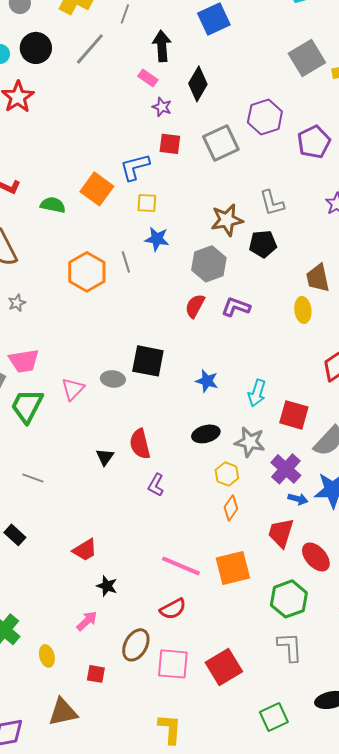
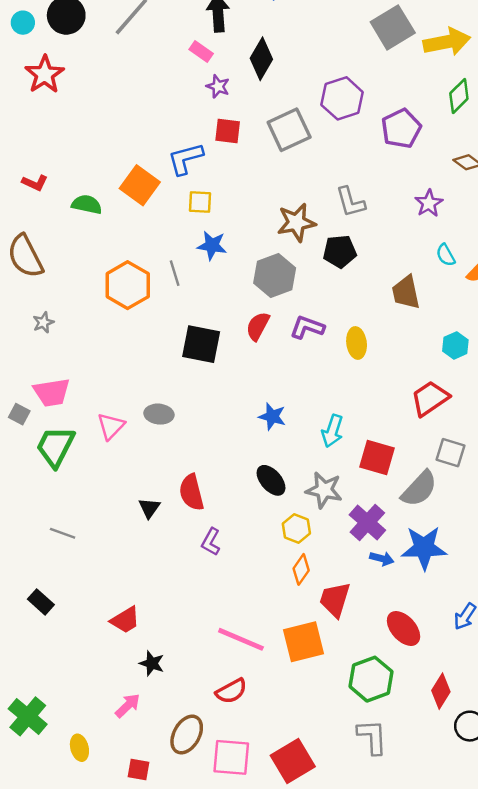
yellow ellipse: (303, 310) -> (357, 343), moved
black square: (148, 361) -> (201, 344), moved
black ellipse: (206, 434) -> (271, 480), turned 64
red trapezoid: (281, 533) -> (335, 600), moved

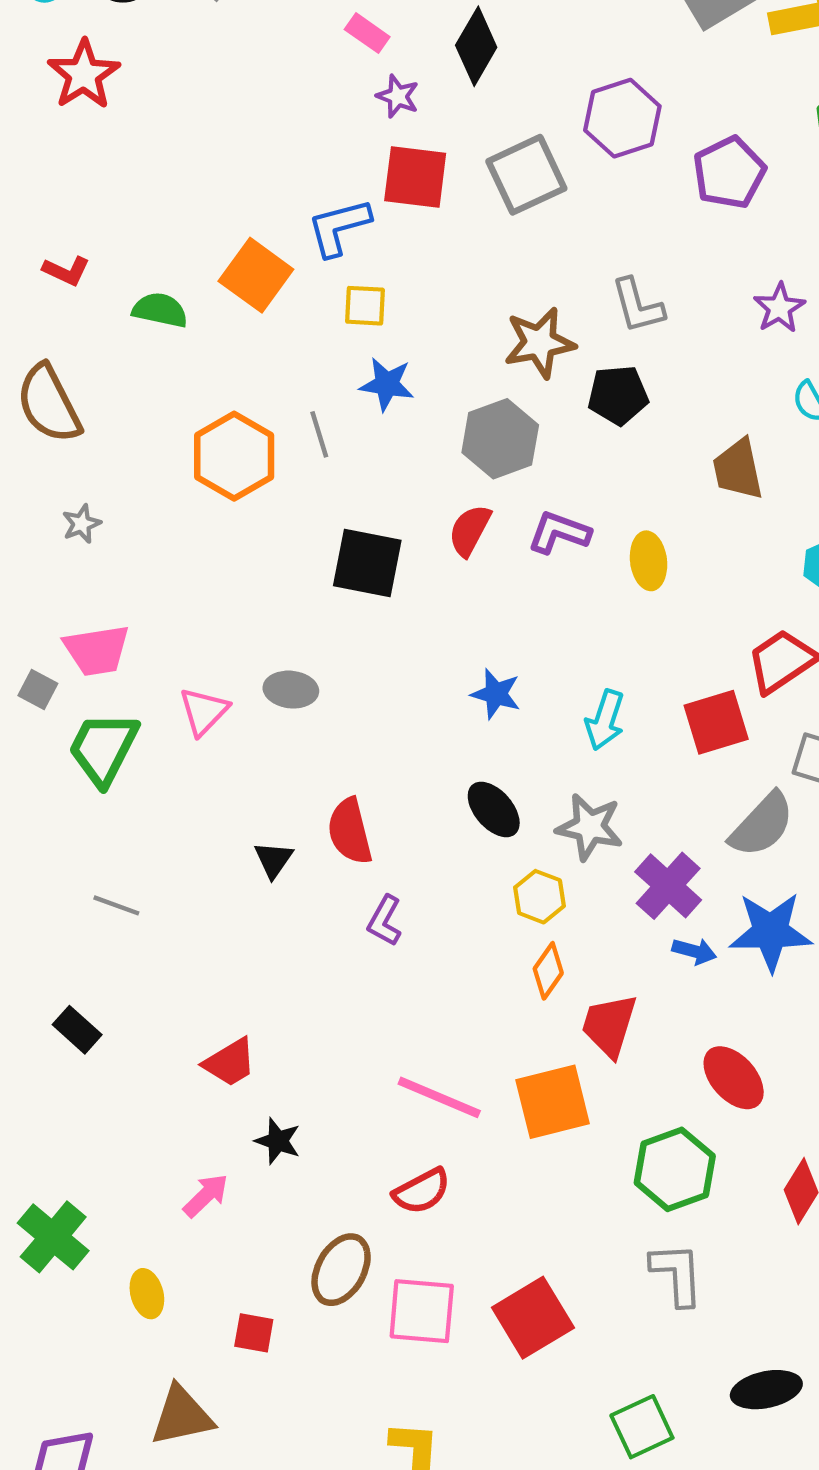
red square: (228, 131) -> (415, 177), size x1.4
red square: (377, 457) -> (716, 722), moved, turned -33
pink arrow: (128, 706) -> (206, 1195), moved

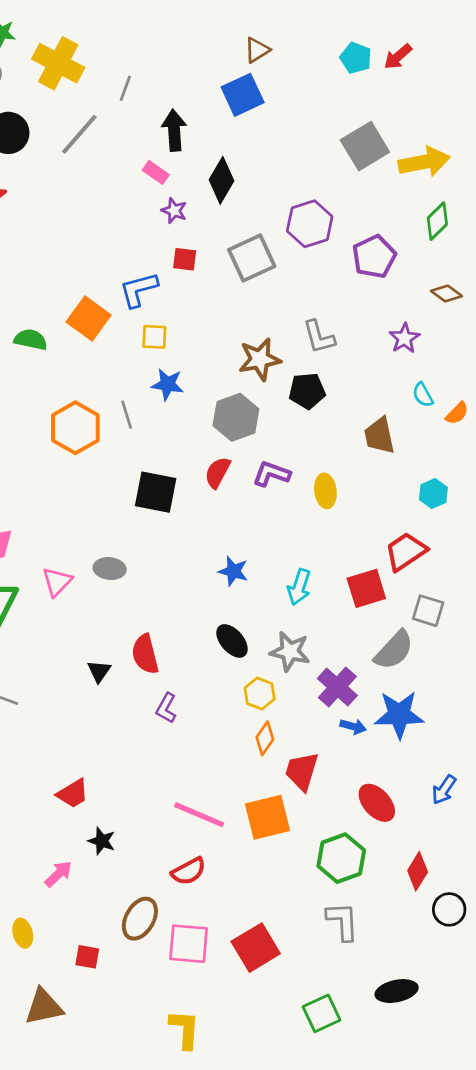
red square: (415, 177) -> (185, 259), size x0.6

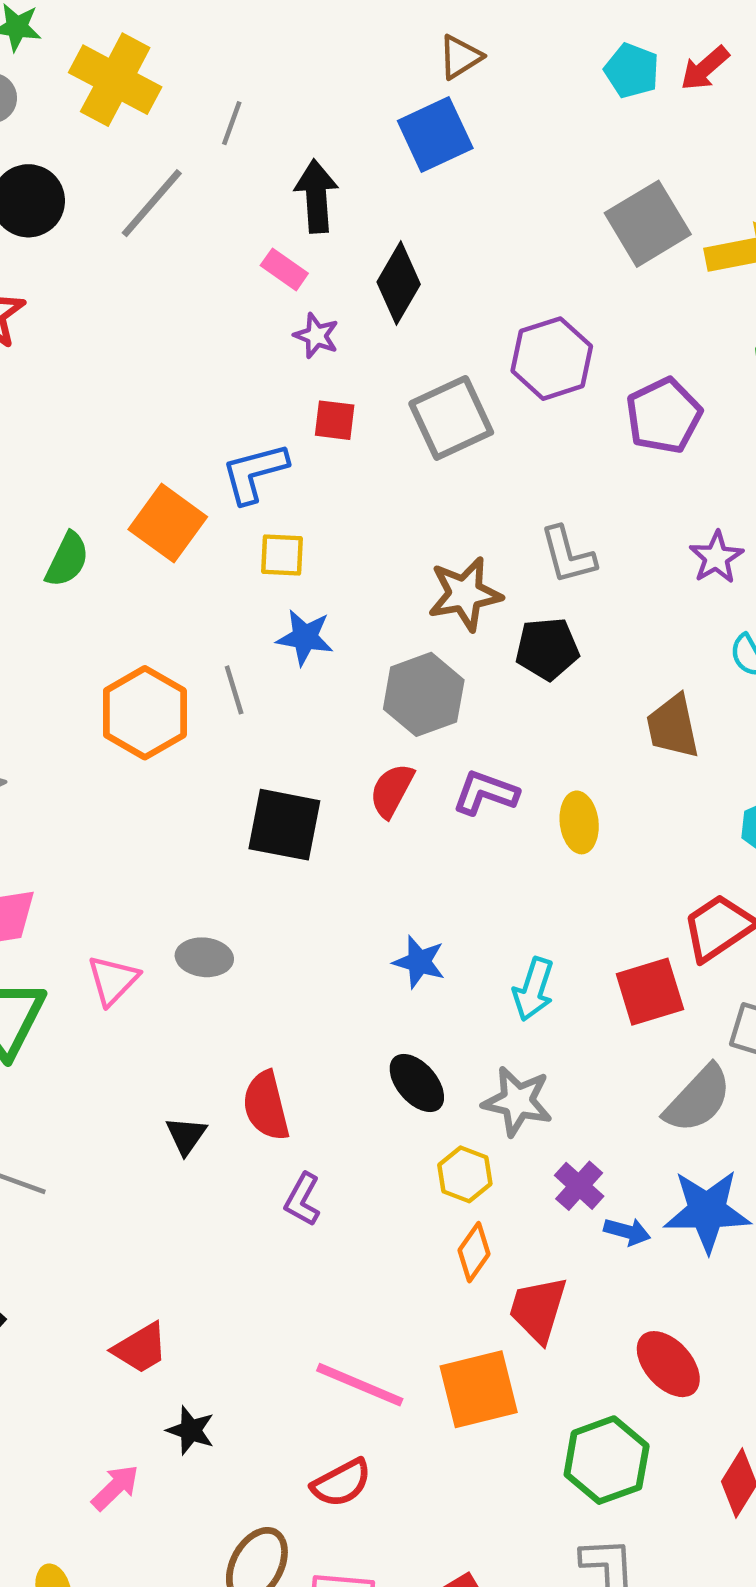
green semicircle: (31, 340) -> (67, 560), turned 104
purple cross: (337, 687) -> (579, 1186), moved, size x0.7

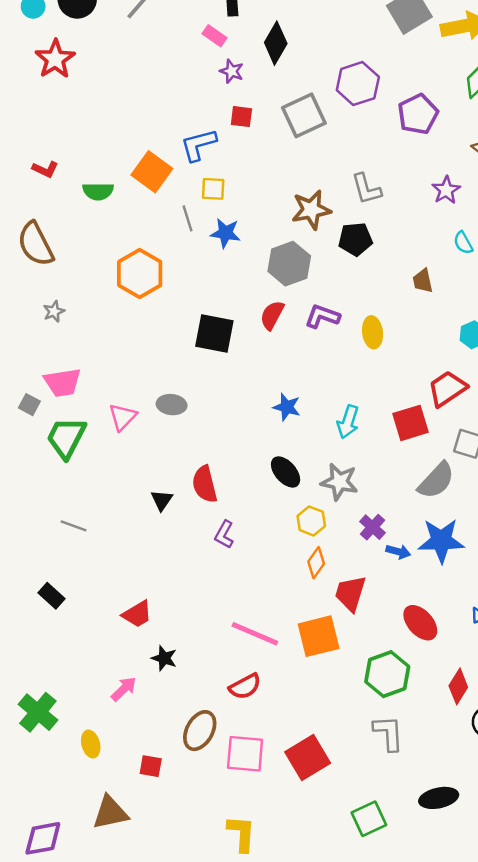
green semicircle: (67, 560) -> (98, 191), turned 64
gray line: (234, 690) -> (187, 218), moved
brown trapezoid: (673, 726) -> (423, 281), size x0.7

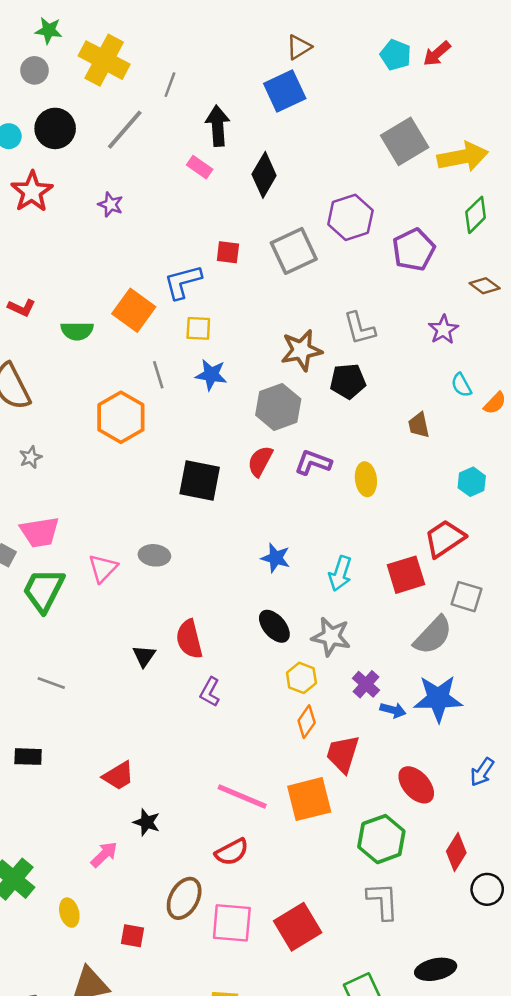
purple star: (232, 71) -> (111, 205), moved
gray line: (187, 218) -> (158, 375), moved
black rectangle: (51, 596) -> (28, 757), turned -40

